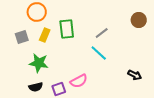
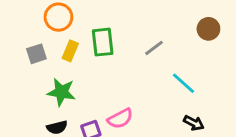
cyan line: (99, 53) -> (183, 83), moved
black arrow: (135, 75) -> (194, 123), moved

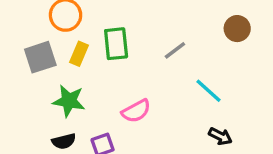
gray square: (36, 54) -> (40, 57), size x1.4
pink semicircle: (120, 119) -> (136, 111), moved

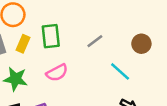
brown circle: (237, 29) -> (141, 44), moved
pink semicircle: (136, 111) -> (57, 73), moved

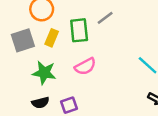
gray line: (95, 41) -> (105, 18), moved

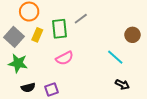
gray square: (23, 40) -> (14, 37), turned -30
green star: (44, 73) -> (18, 63), moved

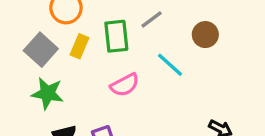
brown circle: (132, 35) -> (205, 35), moved
cyan line: (115, 57) -> (170, 65), moved

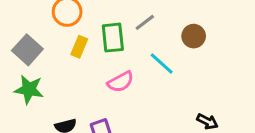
gray square: (41, 50) -> (27, 50), moved
green star: (48, 93) -> (29, 89), moved

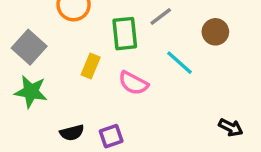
yellow rectangle: (79, 47) -> (91, 66), moved
pink semicircle: (120, 82) -> (133, 83), turned 56

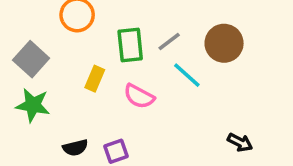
gray line: (161, 16) -> (169, 41), moved
brown circle: (215, 32) -> (224, 43), size x1.4

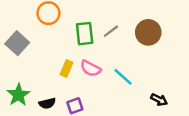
cyan line: (187, 75) -> (123, 77), moved
yellow rectangle: (95, 79) -> (66, 68), moved
green star: (33, 105) -> (18, 95), moved, turned 30

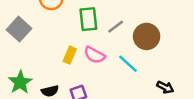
gray line: (111, 31) -> (116, 27), moved
brown circle: (148, 32) -> (147, 36), moved

